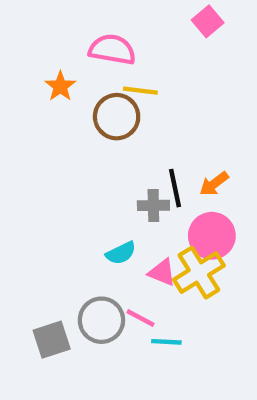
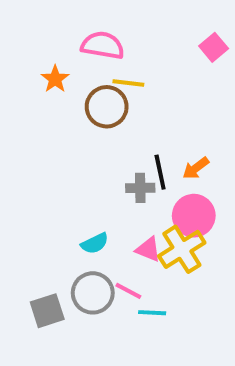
pink square: (208, 21) -> (214, 47), moved
cyan semicircle: (121, 253) -> (95, 243), moved

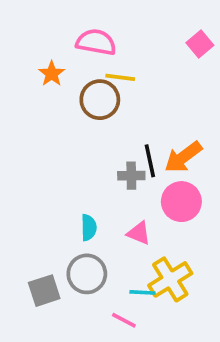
orange arrow: (196, 168) -> (183, 157), size x1.5
cyan semicircle: (95, 243) -> (89, 228), turned -65
yellow cross: (182, 249) -> (170, 279), moved
pink line: (128, 291) -> (124, 320), moved

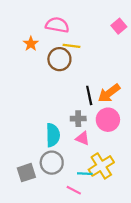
gray cross: (131, 176) -> (78, 119), moved
cyan semicircle: (89, 228) -> (53, 135), size x1.5

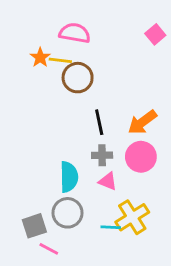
yellow line: (72, 46) -> (60, 60), moved
black line: (89, 95) -> (99, 122), moved
pink line: (74, 190) -> (49, 249), moved

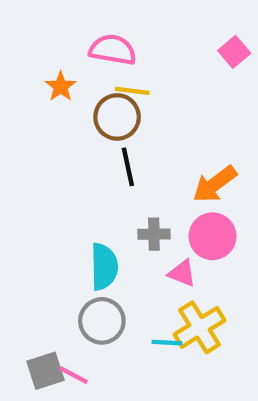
yellow line: (60, 60) -> (132, 91), moved
black line: (99, 122) -> (128, 167), moved
pink triangle: (108, 181) -> (182, 273), moved
gray square: (34, 226) -> (45, 371), moved

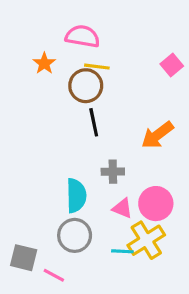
pink square: (234, 52) -> (172, 65), moved
pink circle: (213, 236) -> (156, 204), moved
pink triangle: (182, 273) -> (122, 208), moved
gray square: (45, 371) -> (24, 258), moved, turned 32

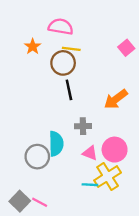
gray circle: (75, 235) -> (37, 157), moved
gray square: (24, 258) -> (20, 201), moved, turned 30

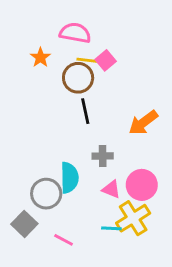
pink square: (126, 48) -> (106, 60), moved
gray square: (20, 201) -> (24, 224), moved
pink line: (40, 202) -> (64, 240), moved

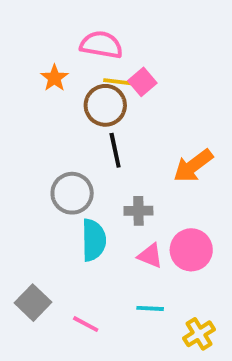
gray circle: (46, 194) -> (72, 193), moved
yellow cross: (133, 218) -> (199, 334), moved, size x0.7

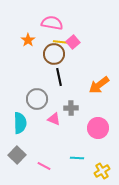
cyan semicircle: (94, 240) -> (20, 123), moved
pink triangle: (150, 256) -> (54, 119), moved

